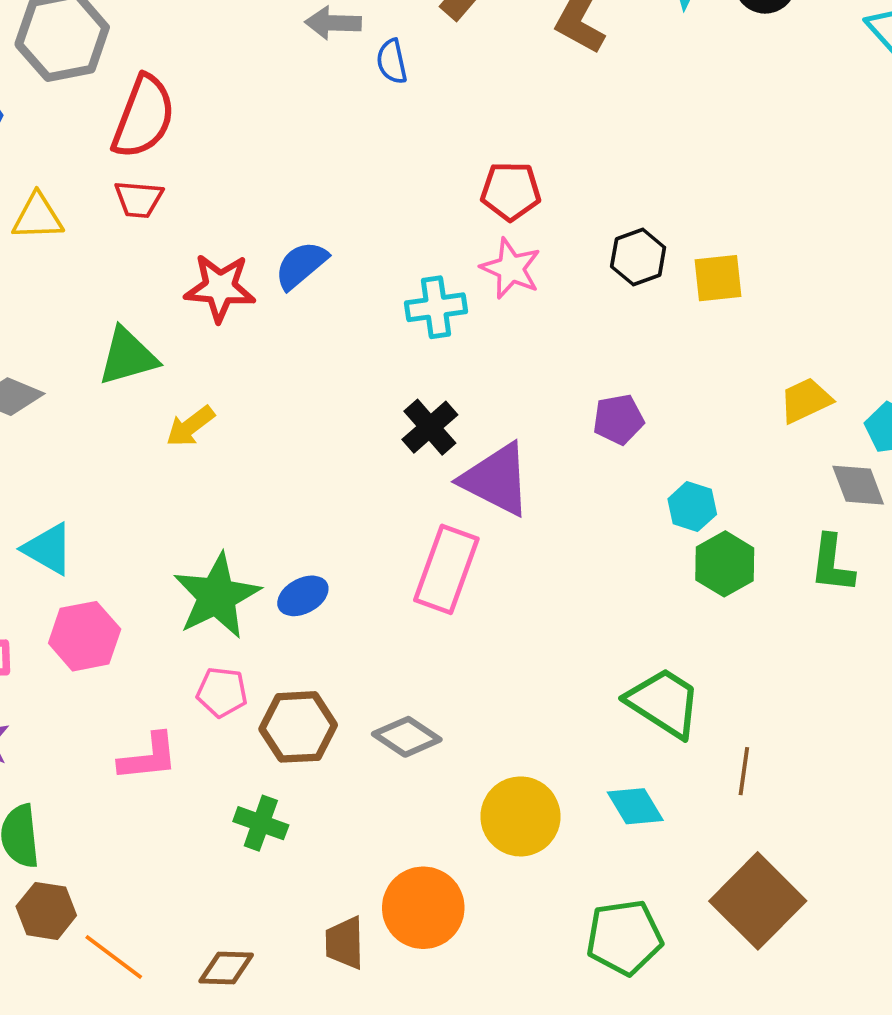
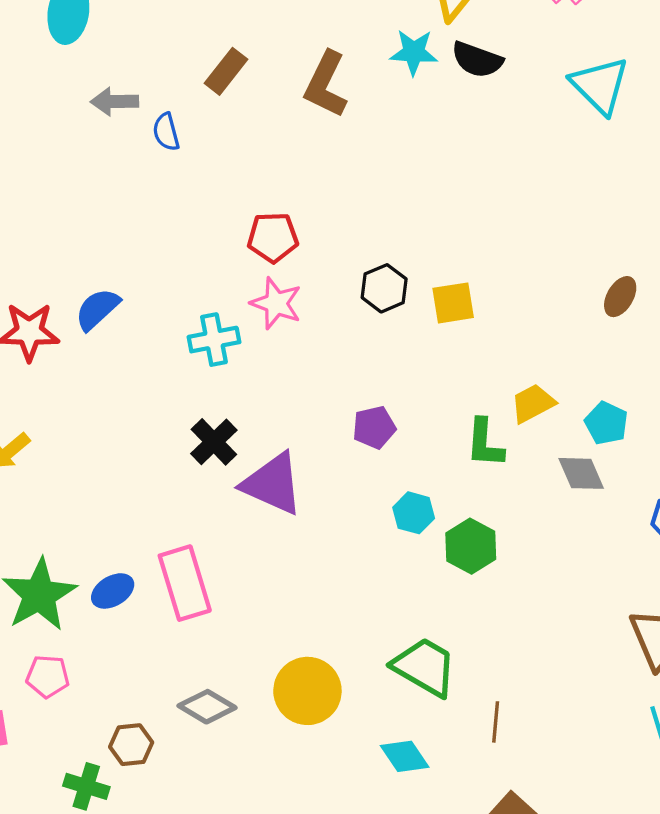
cyan hexagon: (692, 507) -> (414, 513), moved
green L-shape: (832, 564) -> (485, 443), moved
pink rectangle: (446, 569) -> (185, 583), moved, turned -34
brown hexagon: (298, 727) -> (131, 745), moved, size x0.7
yellow circle: (520, 816) -> (307, 691), moved

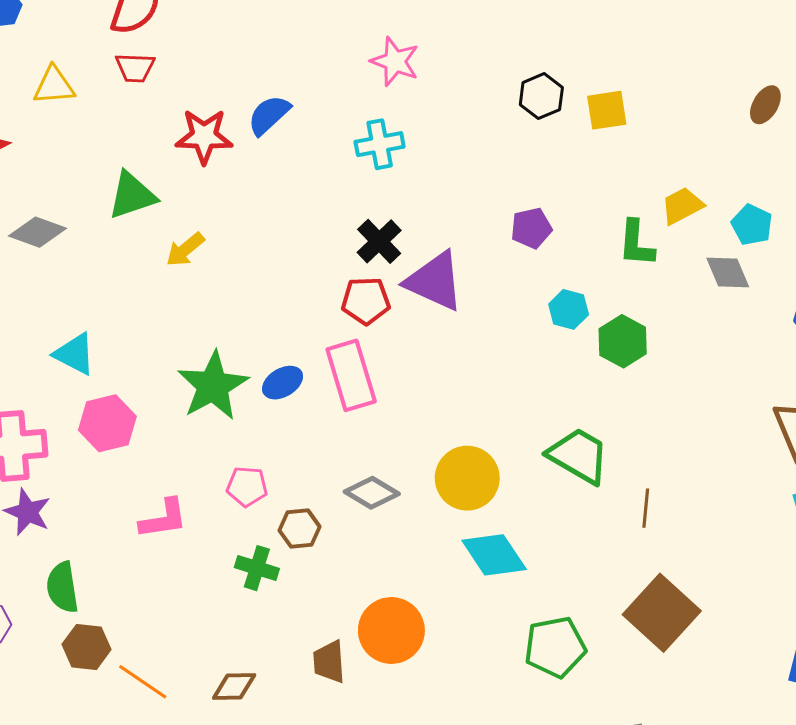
red pentagon: (273, 237) -> (366, 301), moved
pink star: (276, 303) -> (395, 61), moved
pink pentagon: (48, 676) -> (247, 486), moved
cyan diamond: (405, 756) -> (494, 555), moved, size x1.4

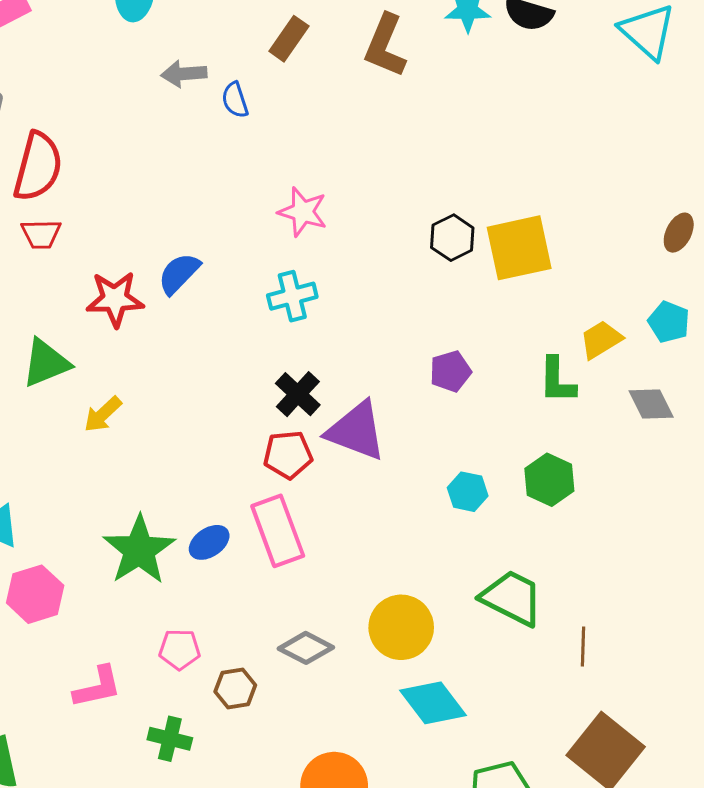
yellow square: (607, 110) -> (519, 248), size x1.6
cyan pentagon: (752, 225) -> (669, 322), moved
cyan hexagon: (569, 309) -> (468, 492), moved
green cross: (257, 568) -> (170, 739), moved

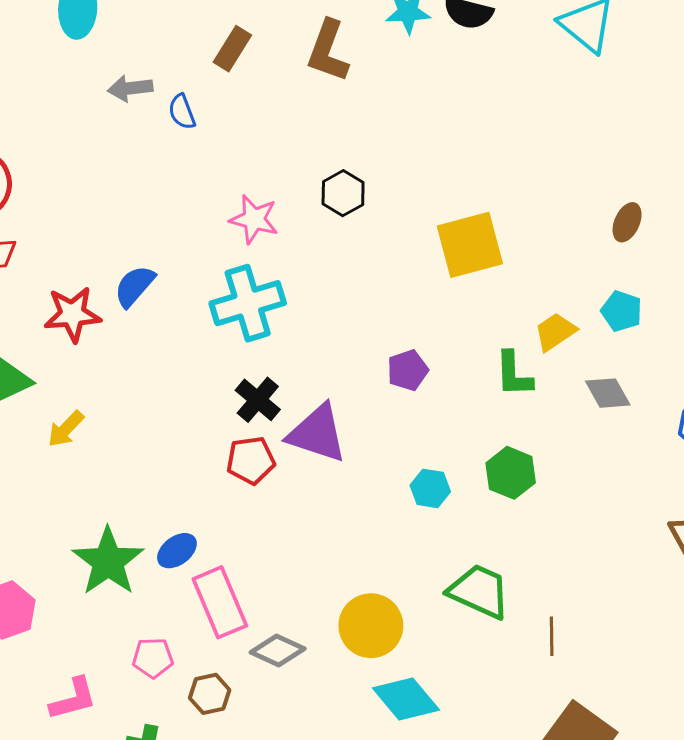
black hexagon: (452, 238) -> (343, 193), moved
cyan cross: (292, 296) -> (248, 303), size x1.5
pink rectangle: (278, 531) -> (220, 602), moved

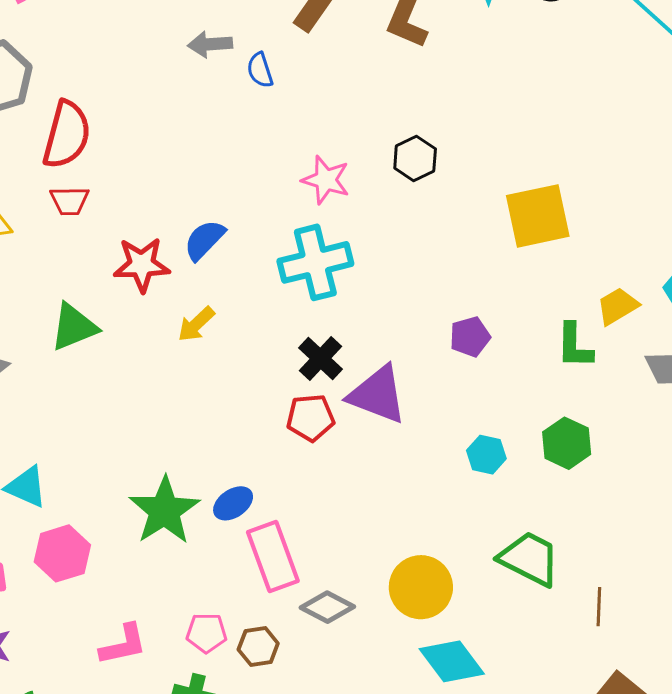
yellow arrow: (66, 429) -> (196, 324), moved
pink pentagon: (153, 658) -> (206, 633), moved

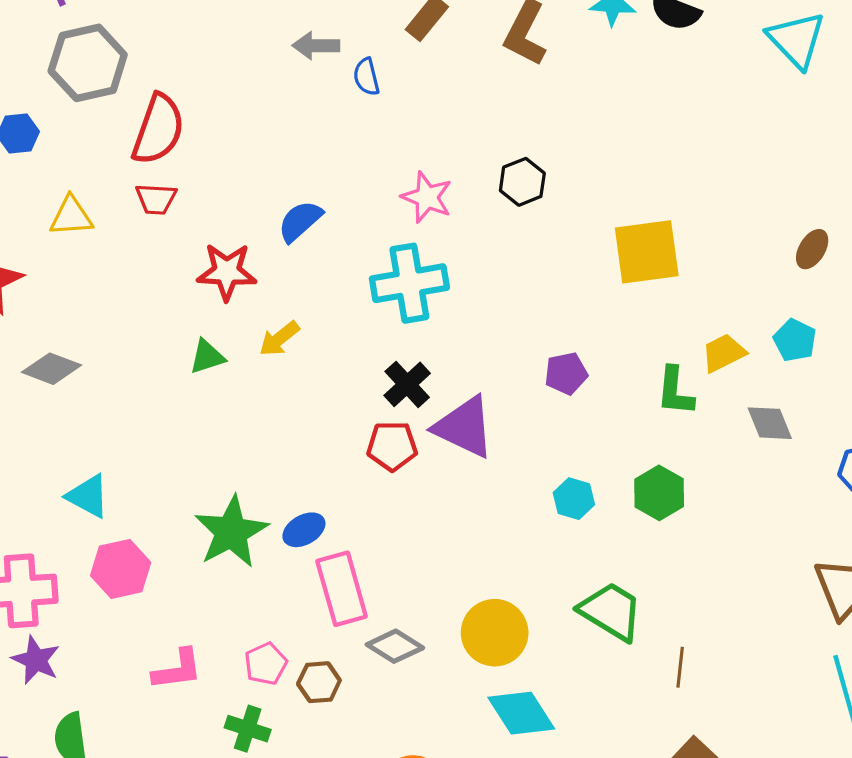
blue semicircle: (204, 240) -> (300, 221), moved
green triangle: (74, 327) -> (207, 357), moved, size x0.7
pink pentagon: (206, 633) -> (266, 664), turned -30

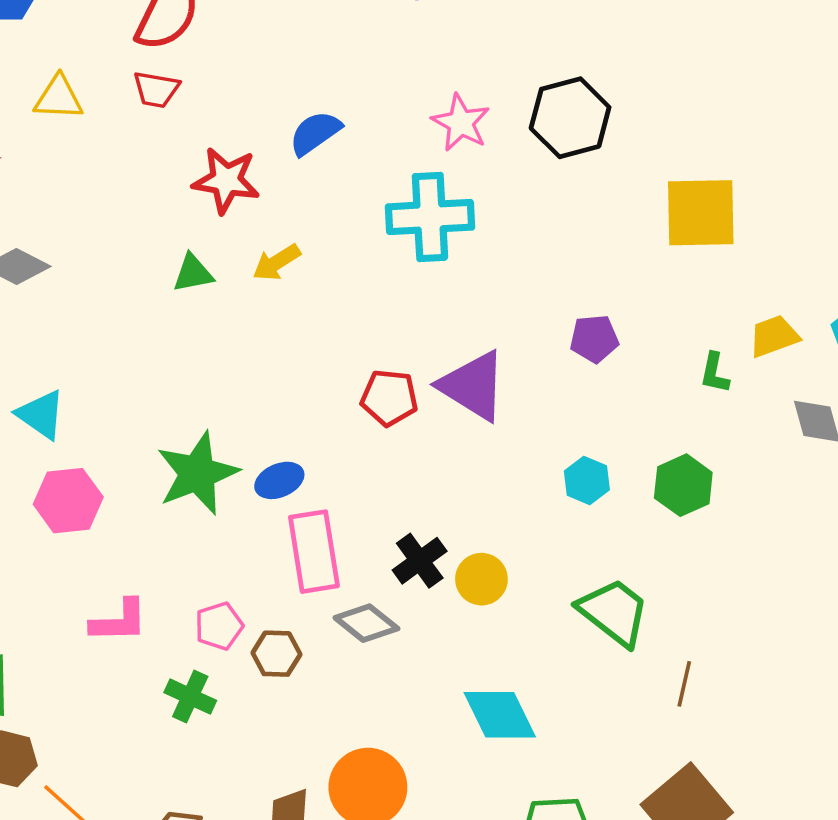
black hexagon: (522, 182) -> (570, 118), size x1.5
black cross: (407, 384) -> (420, 561), moved
green L-shape: (675, 391) -> (715, 373), size x0.7
yellow circle: (495, 633) -> (481, 579), moved, size x0.7

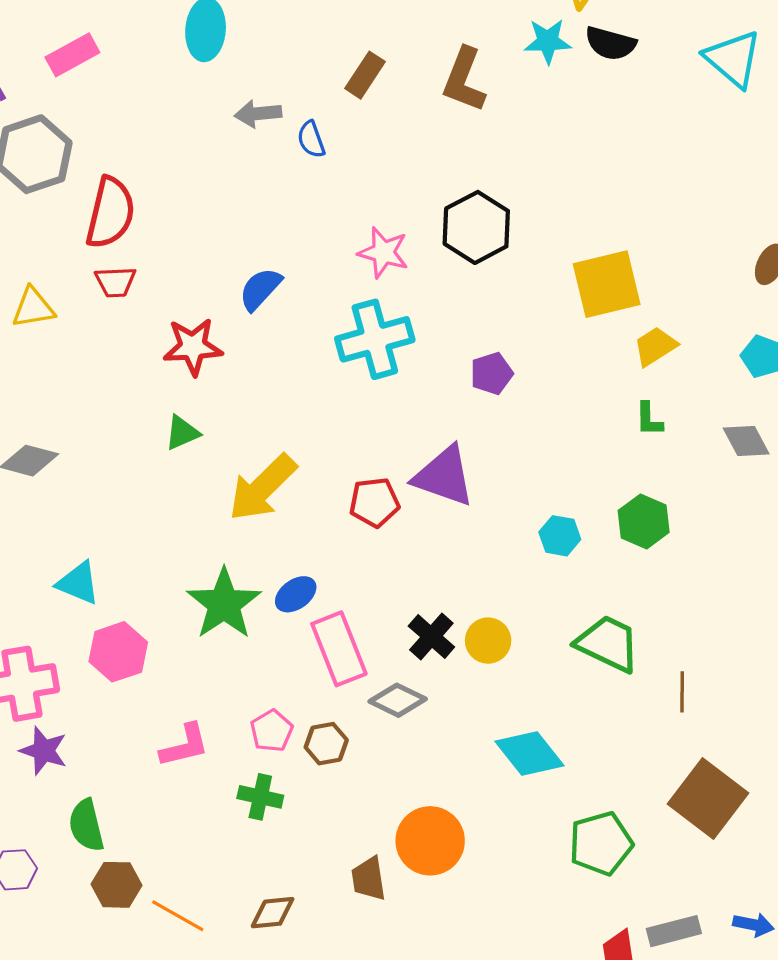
yellow arrow: (277, 262) -> (262, 488), moved, size x1.8
yellow trapezoid: (774, 336) -> (655, 346), moved
purple pentagon: (594, 339) -> (492, 373), moved

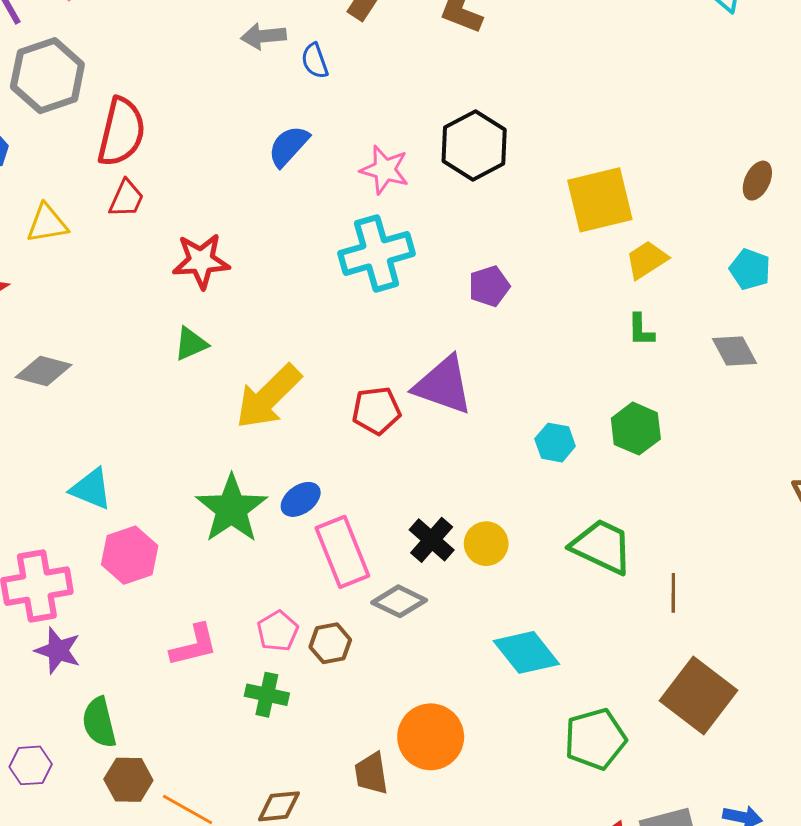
red trapezoid: (115, 282) -> (126, 199), turned -63
blue semicircle: (260, 289) -> (289, 146), moved

